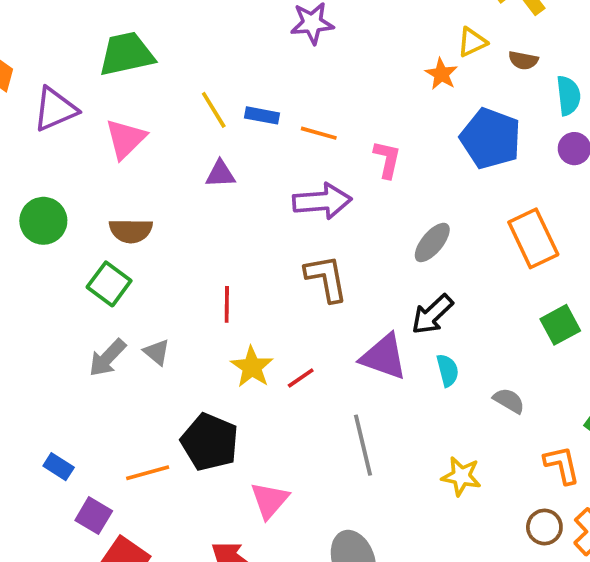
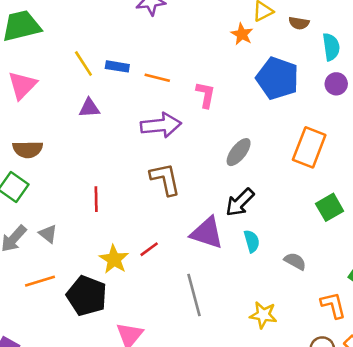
orange rectangle: (533, 238) -> (309, 147), turned 48
yellow star: (252, 367) -> (114, 259), moved
orange line: (148, 473) -> (40, 281), moved

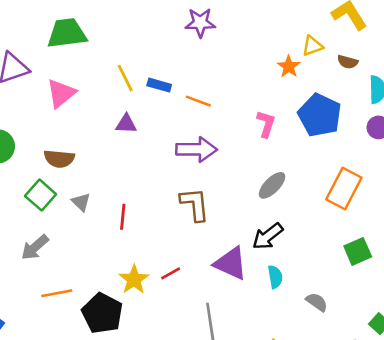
pink L-shape: (206, 95) -> (266, 124), moved
gray triangle: (48, 234) -> (81, 202), moved

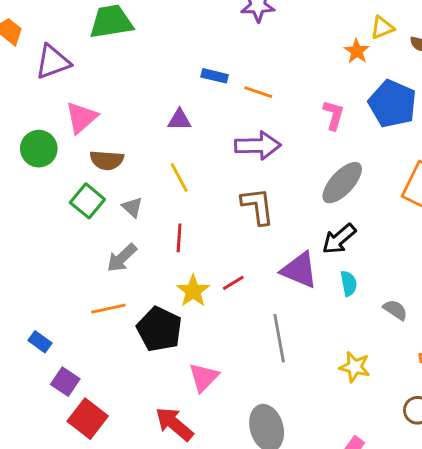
yellow line: (125, 78) -> (179, 177), moved
pink triangle: (61, 93) -> (81, 117), moved
gray ellipse: (272, 185) -> (342, 183), size x1.4
red line: (123, 217) -> (179, 238), moved
gray arrow: (35, 247) -> (122, 258), moved

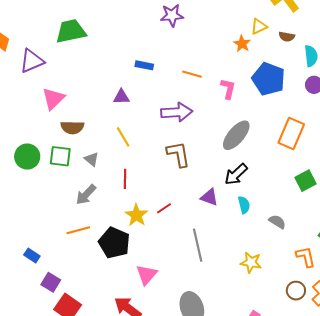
orange line: (258, 92) -> (192, 74), moved
green circle: (39, 149) -> (27, 157), moved
green square: (87, 201) -> (60, 156), turned -30
purple triangle: (299, 270) -> (209, 197), size x0.7

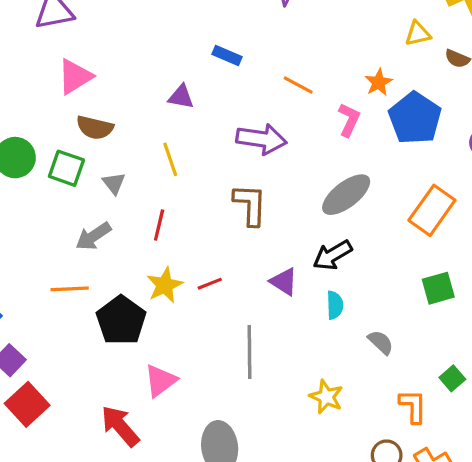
orange star: (242, 44) -> (379, 82), moved

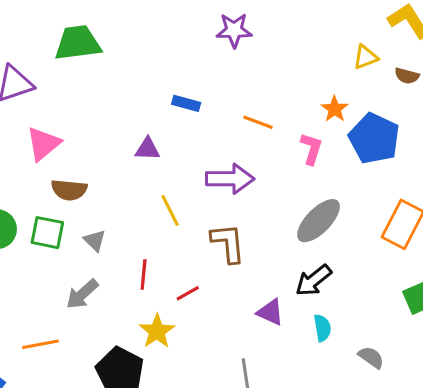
yellow line: (170, 159) -> (170, 210), moved
red line: (210, 284) -> (188, 293), moved
orange line: (70, 289) -> (40, 344), moved

